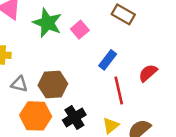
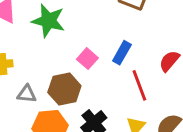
pink square: (80, 30) -> (87, 59), moved

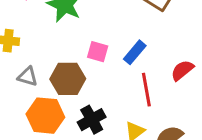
pink square: (87, 59) -> (98, 52), turned -36

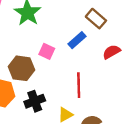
blue rectangle: (135, 52) -> (77, 40), moved
red semicircle: (182, 70) -> (111, 52), moved

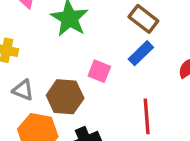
brown rectangle: (96, 19) -> (143, 19), moved

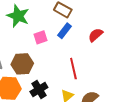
pink square: (99, 71) -> (41, 37), moved, turned -32

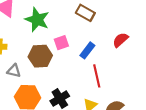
blue rectangle: (64, 31) -> (87, 50), moved
brown hexagon: (22, 64) -> (40, 56), moved

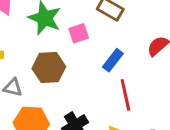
pink square: (61, 43) -> (79, 33), moved

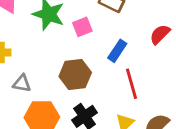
brown hexagon: (49, 68) -> (75, 74), moved

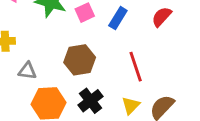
blue rectangle: (117, 51) -> (118, 18), moved

